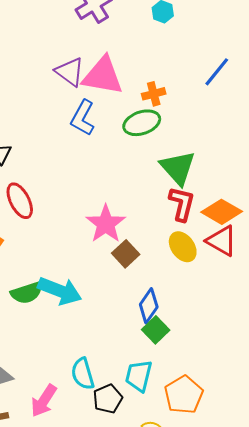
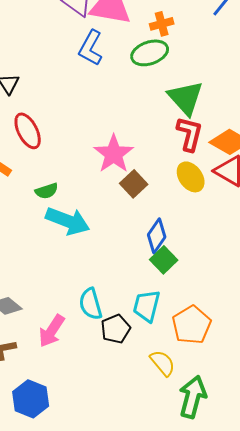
green semicircle: (27, 293) -> (47, 191), moved, size x0.7

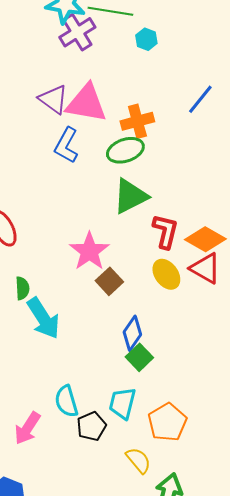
orange cross: (162, 24) -> (137, 121), size x1.4
green triangle: (186, 98) -> (130, 196), moved, turned 45
green semicircle: (47, 191) -> (22, 288), turned -75
cyan arrow: (68, 221) -> (43, 318), turned 36

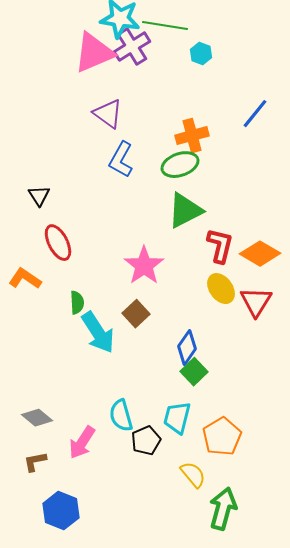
pink triangle: (86, 103) -> (94, 53), moved, turned -33
red triangle: (205, 268) -> (256, 302), moved, turned 32
brown square: (109, 281) -> (136, 314), moved

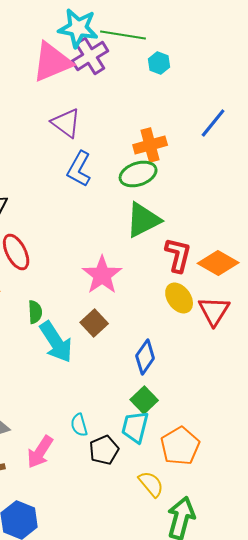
green square: (194, 372) -> (144, 400), moved
cyan semicircle: (121, 416) -> (79, 425), size x0.7

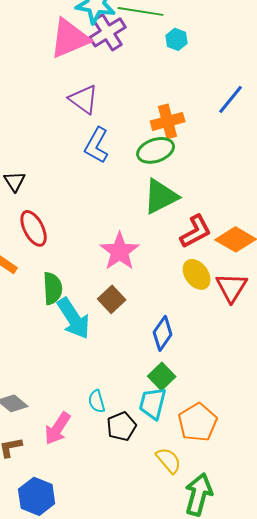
red L-shape: (178, 255) -> (196, 231), turned 48
green semicircle: (35, 312) -> (53, 288), size x1.4

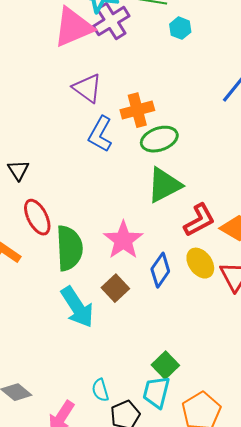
orange cross: (168, 121) -> (137, 110), moved
green semicircle: (53, 288) -> (69, 248), moved, size x1.4
blue diamond: (163, 333) -> (160, 270), moved

